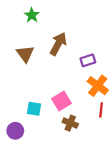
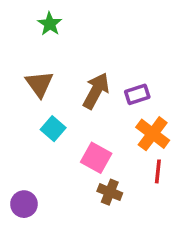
brown arrow: (58, 44) -> (96, 91), moved
pink square: (61, 101) -> (96, 158), turned -30
cyan square: (34, 109) -> (53, 129), moved, turned 32

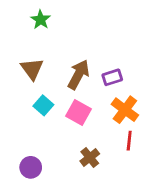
pink square: (96, 158) -> (79, 112), moved
brown cross: (110, 192) -> (90, 157), turned 30
purple circle: (24, 204) -> (31, 167), moved

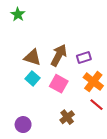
green star: (41, 20) -> (18, 14), moved
brown triangle: (32, 69) -> (33, 57), moved, turned -36
red line: (129, 141) -> (96, 105), turned -56

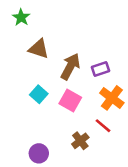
brown triangle: (33, 57) -> (39, 49), moved
red line: (96, 105) -> (103, 126), moved
purple circle: (23, 125) -> (39, 153), moved

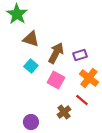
green star: (21, 17) -> (17, 14), size x1.5
cyan square: (39, 94) -> (31, 66), moved

